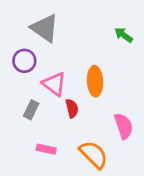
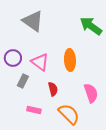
green arrow: (124, 35) -> (91, 26), size x1.6
purple circle: (24, 61) -> (13, 58), moved
red semicircle: (72, 108) -> (53, 89), moved

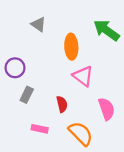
gray triangle: (33, 21) -> (38, 24), size x0.6
orange ellipse: (70, 60) -> (71, 47), moved
pink triangle: (40, 62) -> (83, 76), moved

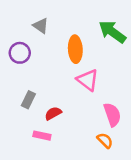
purple circle: (15, 68) -> (20, 53), moved
red semicircle: (62, 104) -> (53, 113), moved, turned -105
orange semicircle: (81, 133) -> (105, 140), moved, size x0.6

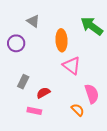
orange semicircle: (105, 140) -> (78, 110), moved

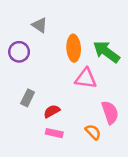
green arrow: (92, 26) -> (106, 52), moved
pink triangle: (72, 66) -> (86, 78), turned -30
pink rectangle: (34, 111) -> (54, 133), moved

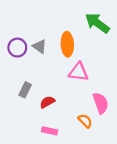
gray triangle: (40, 25) -> (40, 46), moved
green arrow: (106, 52) -> (97, 23), moved
pink rectangle: (54, 133) -> (50, 131), moved

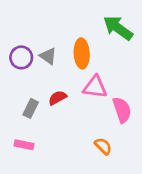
red semicircle: (47, 102) -> (57, 98), moved
pink semicircle: (101, 103) -> (122, 110), moved
pink rectangle: (50, 131) -> (24, 145), moved

